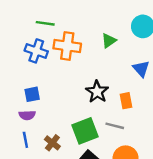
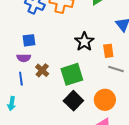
gray line: (115, 126) -> (116, 69), moved
brown cross: (52, 143) -> (42, 70), moved

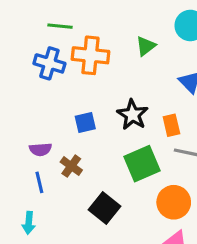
blue square: (29, 40) -> (85, 123), moved
green square: (72, 74) -> (142, 164), moved
black square: (73, 101) -> (105, 208), moved

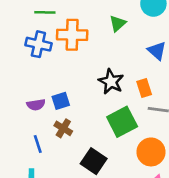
blue square: (85, 123) -> (61, 101), moved
purple semicircle: (40, 149) -> (36, 105), moved

